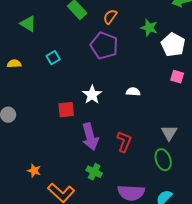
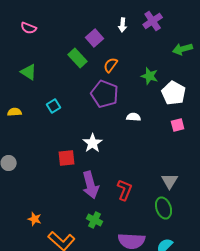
pink square: (177, 77) -> (178, 125), turned -32
white semicircle: (133, 92) -> (134, 117), moved

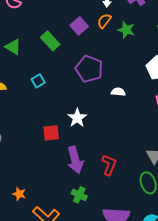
purple square: (95, 38) -> (79, 26), moved
green rectangle: (78, 58) -> (50, 41), moved
orange semicircle: (111, 65) -> (104, 21), moved
green star: (150, 76) -> (126, 30), moved

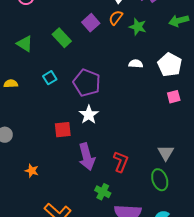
purple pentagon: (89, 69) -> (87, 83), moved
white semicircle: (118, 92) -> (136, 64), moved
orange star: (19, 194) -> (32, 171), moved
green cross: (79, 195) -> (103, 192), moved

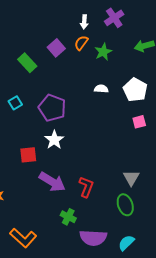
green star: (138, 27) -> (103, 52), turned 30
purple arrow: (87, 157) -> (52, 182), turned -44

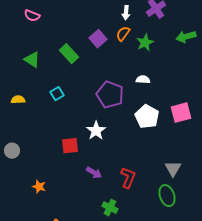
white pentagon: (135, 90) -> (147, 117), moved
purple pentagon: (52, 108) -> (110, 95), moved
pink square: (139, 122) -> (181, 113), size x1.5
purple arrow: (52, 182) -> (94, 173), size x0.6

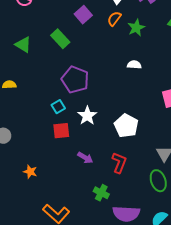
purple square: (98, 39) -> (83, 15), moved
cyan square: (57, 94) -> (58, 107), moved
purple pentagon: (110, 95) -> (75, 80), moved
white pentagon: (147, 117) -> (126, 126), moved

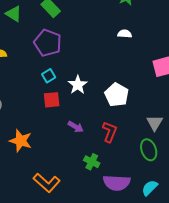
purple pentagon: (75, 80) -> (48, 43), moved
orange star: (30, 172) -> (21, 141), size x1.6

